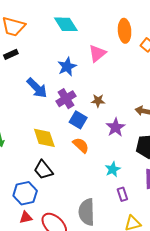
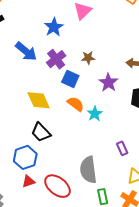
cyan star: (113, 169) -> (95, 114), moved

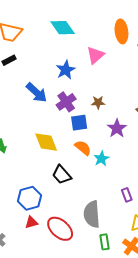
blue square: (70, 79) -> (79, 123), turned -36
black trapezoid: (41, 132) -> (62, 175), moved

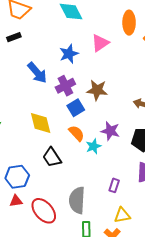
brown star: (98, 102) -> (97, 90), size x1.5
blue square: (79, 123) -> (76, 108), turned -30
purple star: (117, 128) -> (110, 131), moved, turned -30
purple rectangle: (127, 195) -> (114, 185), turned 32

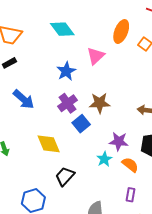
orange ellipse: (129, 23) -> (121, 31), turned 30
blue arrow: (37, 73) -> (24, 99), moved
orange semicircle: (76, 133) -> (130, 165), moved
black trapezoid: (52, 157) -> (65, 176), turned 85

